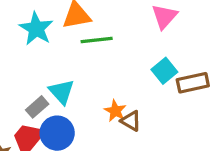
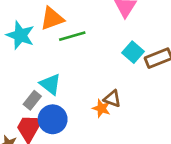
orange star: (115, 111) -> (101, 108), moved

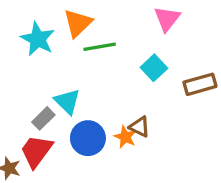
orange triangle: (52, 19) -> (78, 23), turned -30
cyan square: (133, 52) -> (154, 68), moved
blue circle: (53, 119) -> (88, 138), moved

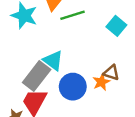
gray rectangle: (43, 118) -> (37, 76), size x1.6
orange star: (125, 137) -> (101, 82), turned 30

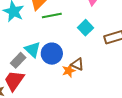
gray rectangle: (37, 76) -> (18, 60), size x0.7
blue circle: (73, 87) -> (52, 54), moved

